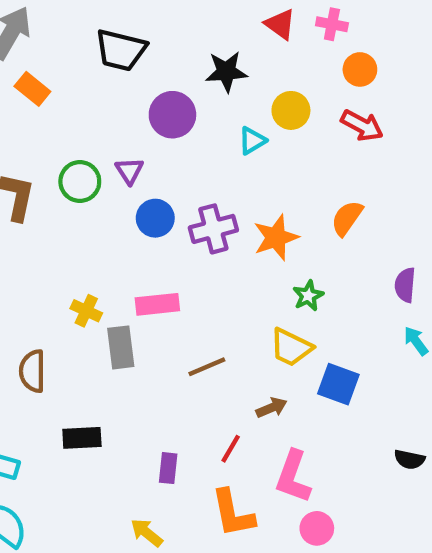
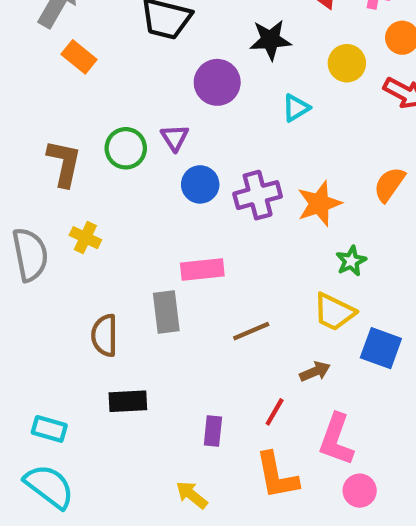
yellow circle: (291, 110) -> (347, 63), moved
yellow cross: (86, 311) -> (85, 238), moved
brown semicircle: (32, 371) -> (104, 335), moved

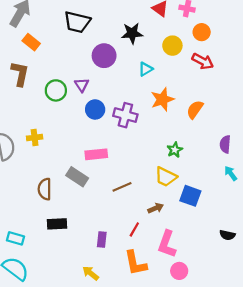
brown L-shape: (64, 163) -> (20, 74), moved
purple cross: (258, 195) -> (125, 115), turned 30
orange star: (319, 204) -> (162, 99), moved
yellow cross: (85, 238) -> (35, 138), turned -32
gray rectangle: (166, 312) -> (77, 177), turned -50

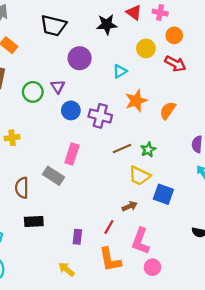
black star: (132, 33) -> (107, 24), moved
pink rectangle: (96, 154) -> (72, 154), turned -66
brown line: (122, 187) -> (122, 149), moved

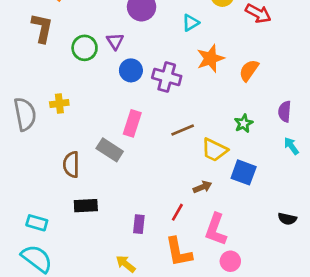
brown line: (122, 149) -> (183, 130), moved
green star: (148, 150) -> (244, 123), moved

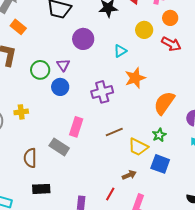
blue circle: (131, 70) -> (60, 87), moved
orange semicircle: (249, 70) -> (164, 103), moved, size x1.4
purple cross: (167, 77) -> (102, 92), turned -30
green star: (244, 123) -> (159, 135), moved

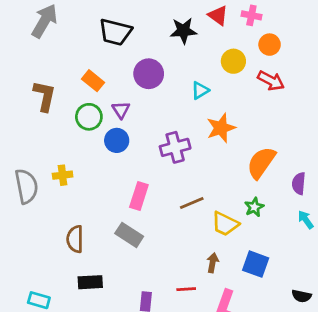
orange rectangle: (18, 27) -> (93, 81), moved
gray rectangle: (59, 147) -> (129, 235), moved
blue square: (160, 164) -> (256, 264), moved
brown arrow: (129, 175) -> (213, 263), turned -56
red line: (110, 194) -> (186, 289), turned 56

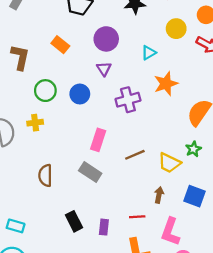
purple triangle: (121, 110) -> (104, 69), moved
green circle: (89, 117) -> (45, 91), moved
brown line: (192, 203) -> (135, 155), moved
black rectangle: (90, 282) -> (74, 221), moved, turned 66

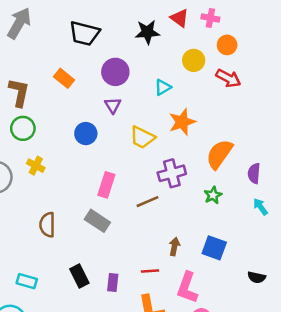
green circle: (45, 91) -> (23, 128), moved
purple cross: (128, 100) -> (172, 173), moved
yellow cross: (35, 123) -> (36, 166), turned 35
yellow trapezoid: (169, 163) -> (142, 137), moved
cyan rectangle: (16, 226) -> (27, 281), moved

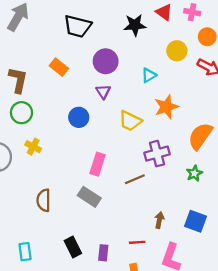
cyan rectangle: (27, 281) -> (25, 252), turned 66

